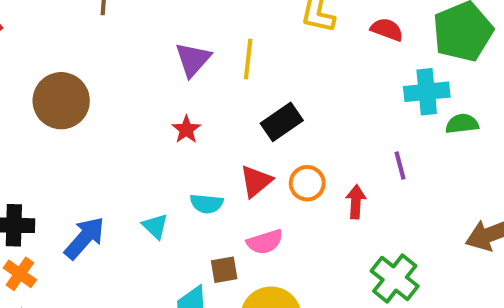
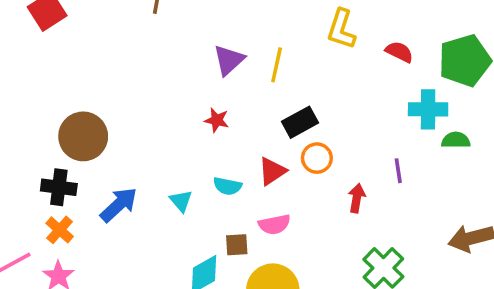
brown circle: (61, 101) -> (83, 136), moved
red star: (186, 130) -> (217, 120), turned -30
orange circle: (307, 183) -> (317, 158), moved

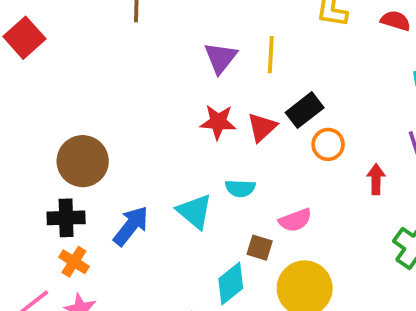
red star: (217, 120) -> (218, 122), size x1.4
red triangle: (272, 171) -> (262, 127), moved
cyan triangle: (181, 201) -> (195, 211), size x1.5
brown square: (237, 245) -> (260, 248), turned 30

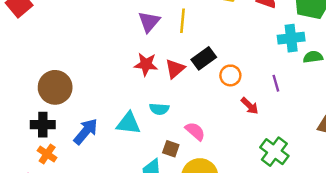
orange circle: (328, 144) -> (230, 75), moved
red arrow: (376, 179) -> (250, 106), turned 132
cyan triangle: (195, 211) -> (128, 123), turned -35
pink semicircle: (295, 220) -> (195, 131), turned -120

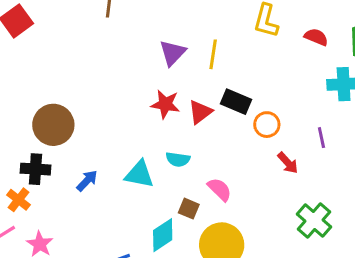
black rectangle: (204, 58) -> (236, 102), turned 55
blue arrow: (86, 131) -> (87, 181), size x0.7
orange cross: (47, 154) -> (19, 200), moved

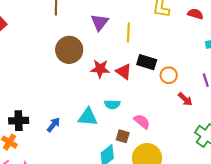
purple triangle: (172, 53) -> (100, 22), moved
red triangle: (200, 112) -> (124, 71), turned -42
brown circle: (53, 125) -> (69, 50), moved

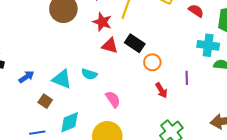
red star: (100, 69) -> (102, 22), moved
red triangle: (124, 71) -> (110, 46), turned -36
brown square: (123, 136) -> (45, 101), moved

